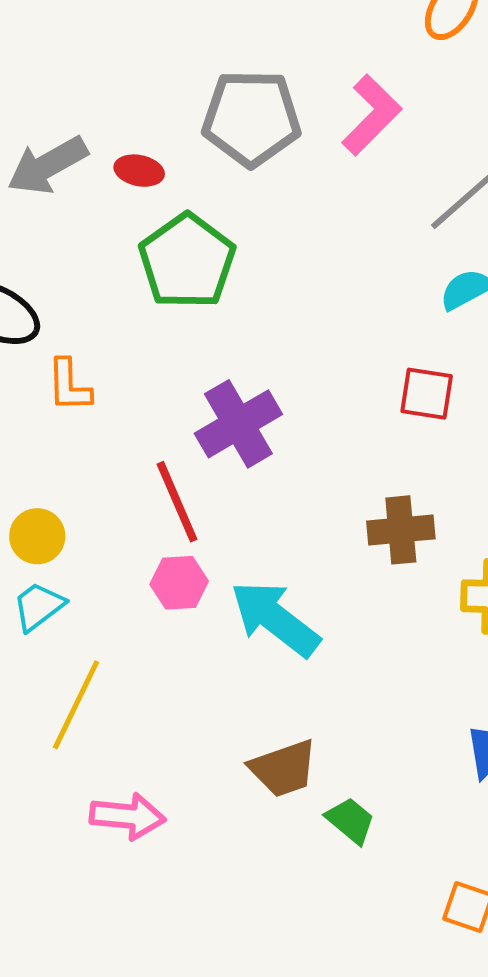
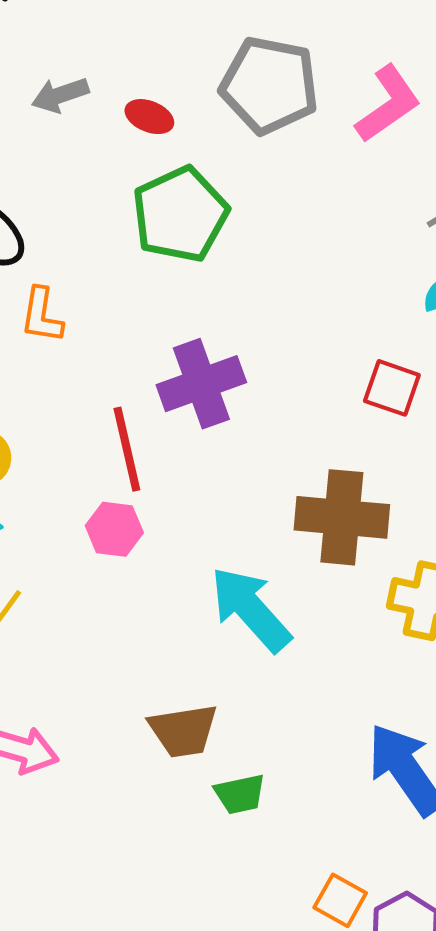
gray arrow: (47, 165) -> (60, 95), size x0.7
brown cross: (401, 530) -> (342, 517), size x1.4
cyan arrow: (275, 619) -> (251, 609), moved
green trapezoid: (350, 821) -> (240, 794), turned 118

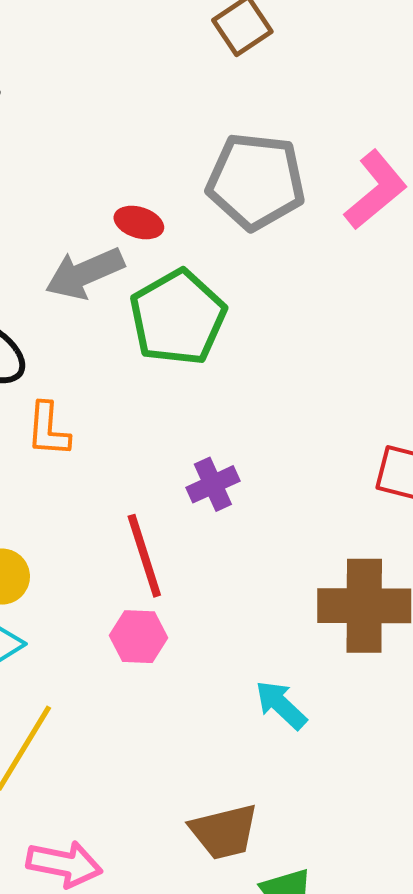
gray arrow: (60, 95) -> (85, 273), moved, size x1.4
purple cross: (201, 384) -> (213, 484), size x0.6
cyan arrow: (251, 609) -> (281, 705), size x0.6

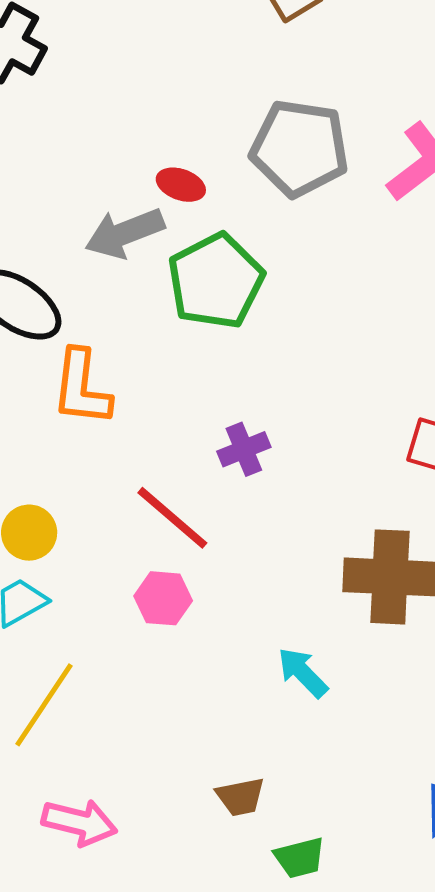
orange L-shape: (48, 430) -> (82, 388), size x1.4
red line: (144, 556) -> (172, 518), turned -34
brown trapezoid: (224, 832) -> (240, 797), size x0.7

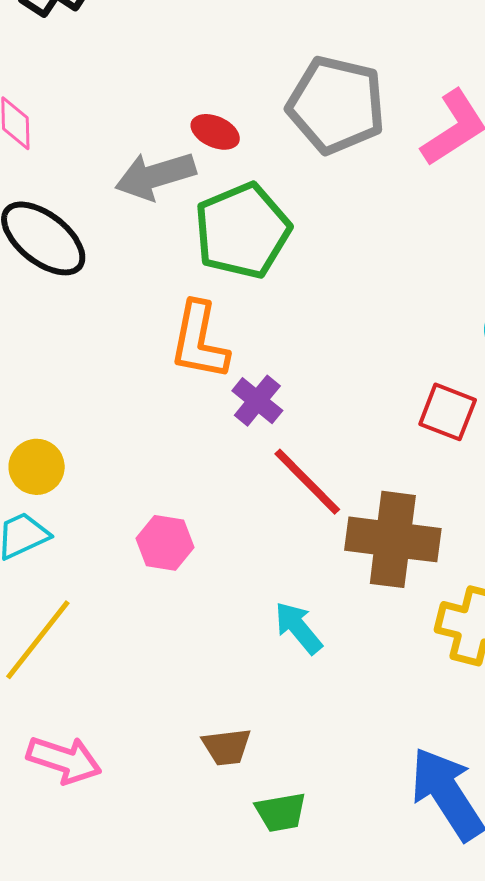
orange L-shape: (82, 388) -> (199, 341), moved
purple cross: (244, 449) -> (257, 401), turned -33
red line: (172, 518) -> (307, 482), moved

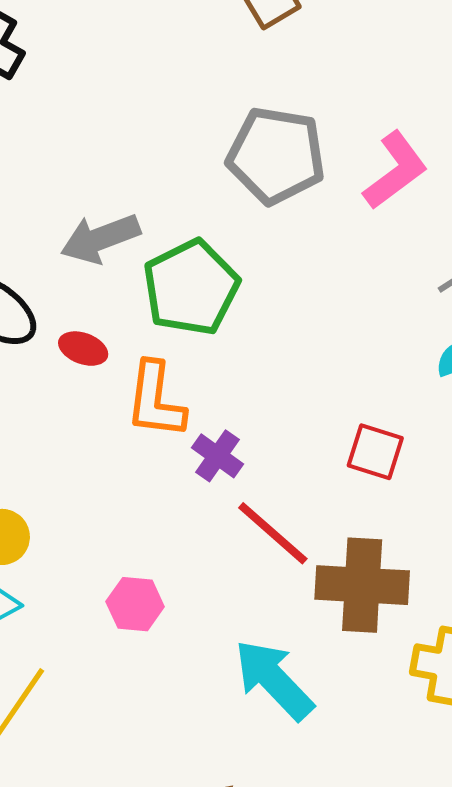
red ellipse: (215, 132) -> (83, 349), moved
red square: (448, 412) -> (375, 452), moved
cyan arrow: (298, 628) -> (274, 680), size x1.6

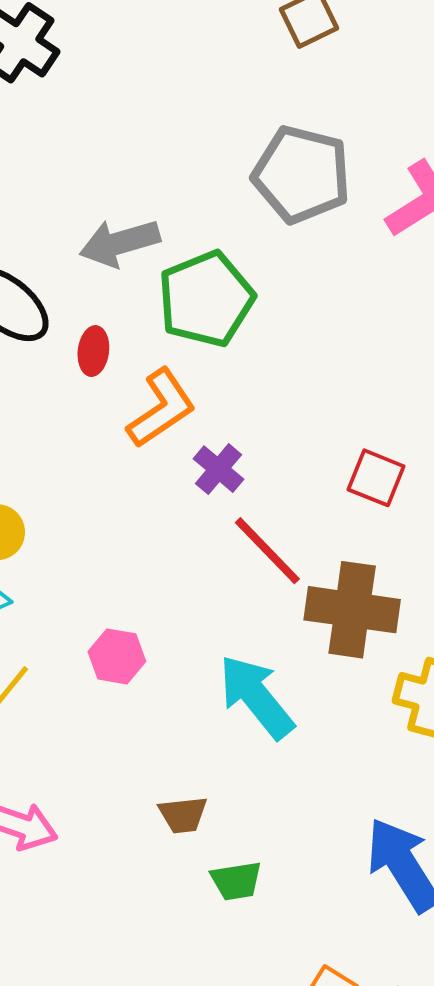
red ellipse: (83, 349) -> (93, 351), turned 72
orange L-shape: (155, 400) -> (161, 408), turned -136
pink hexagon: (135, 604) -> (117, 656), moved

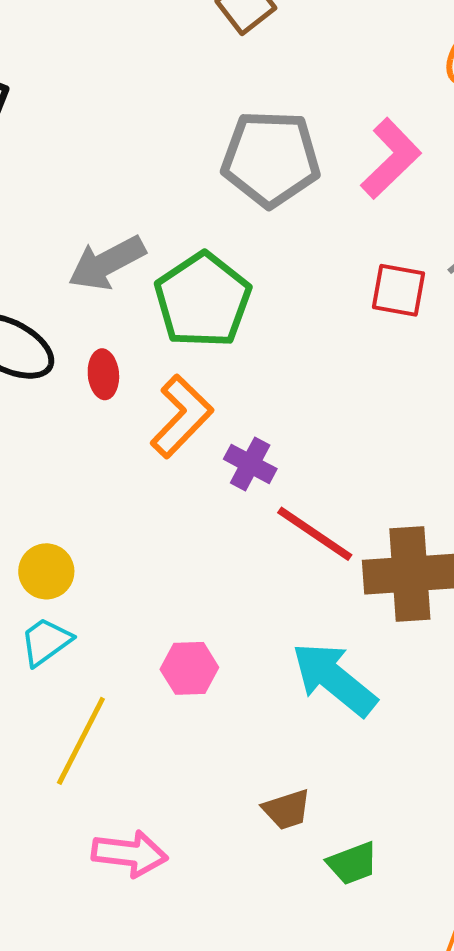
red square: (376, 478) -> (399, 290), moved

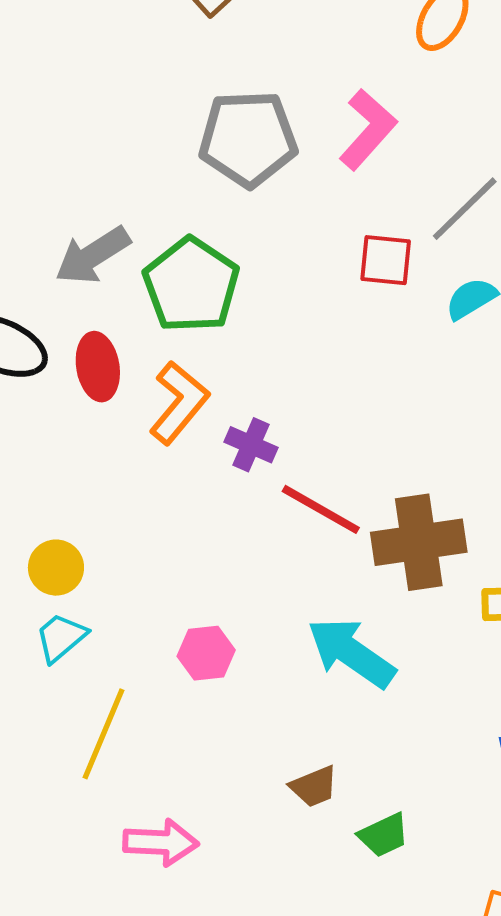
red ellipse: (103, 374) -> (98, 367), size x1.4

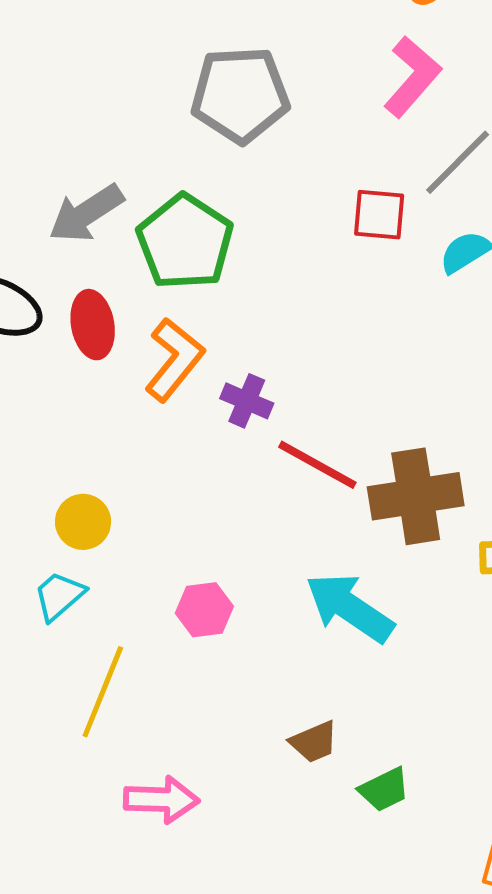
pink L-shape: (368, 129) -> (412, 77), moved
yellow circle: (56, 568) -> (83, 522), moved

